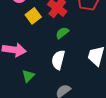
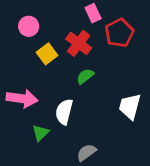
white semicircle: (58, 60) -> (64, 112), moved

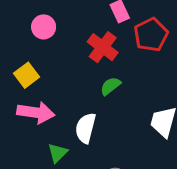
yellow square: (47, 54) -> (26, 75), moved

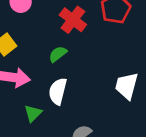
green semicircle: (110, 86) -> (58, 54), moved

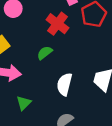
white semicircle: (58, 91) -> (64, 84), moved

